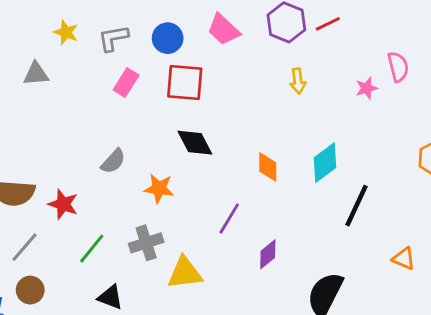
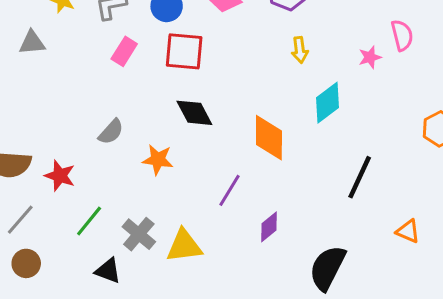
cyan diamond: (325, 163) -> (327, 103), moved
orange diamond: (268, 167) -> (269, 138), size x1.5
gray cross: (146, 243) -> (139, 234), moved, turned -32

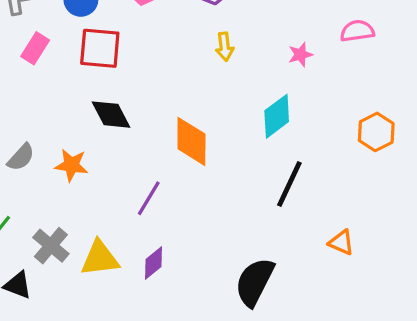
pink semicircle: (402, 35) -> (357, 31), moved, turned -84
cyan diamond: (327, 103) -> (277, 116), moved
gray semicircle: (111, 132) -> (21, 157), moved
purple diamond: (269, 227) -> (154, 263), moved

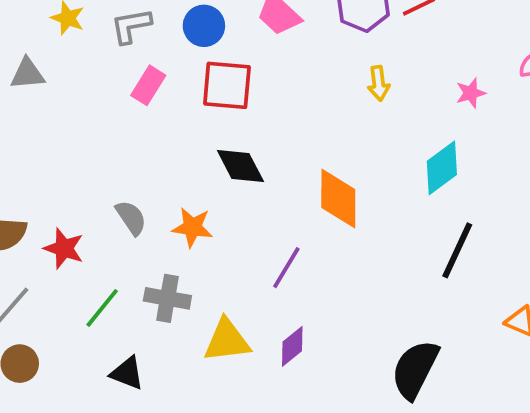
gray semicircle: (21, 157) -> (131, 218), turned -76
gray cross: (51, 246) -> (167, 298), moved, turned -30

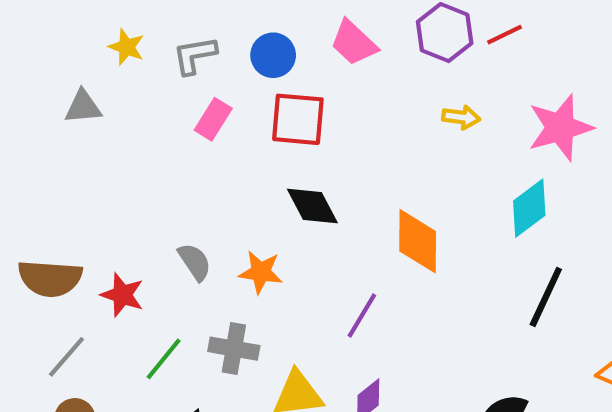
yellow arrow: (379, 83) -> (461, 117), turned -76
pink star: (471, 93) -> (560, 128), size x2.0

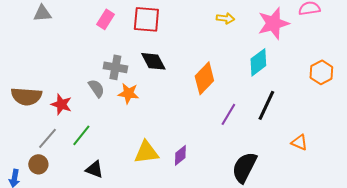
orange diamond: (418, 241) -> (204, 78), turned 44
purple line: (362, 316) -> (228, 114), moved
gray cross: (234, 349) -> (115, 67), moved
gray line: (67, 357) -> (47, 138), moved

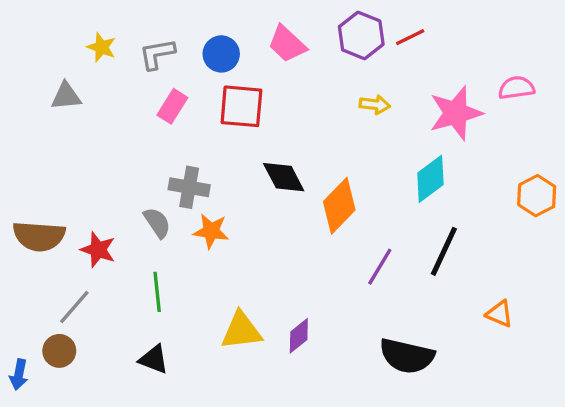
black diamond: (153, 61) -> (284, 177), moved
green line: (81, 135) -> (157, 292), moved, turned -45
black semicircle: (244, 167) -> (407, 356), turned -104

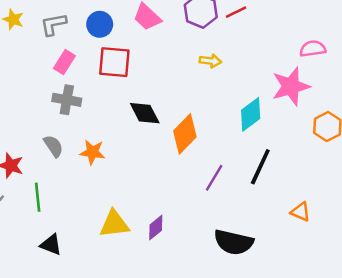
pink star: (456, 113) -> (291, 86), moved
gray cross: (189, 187) -> (67, 100), moved
green line: (157, 292) -> (38, 197), moved

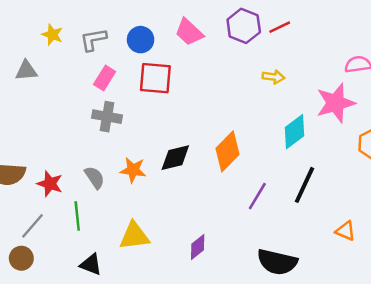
yellow arrow: (210, 61) -> (273, 77), moved
black diamond: (145, 113) -> (175, 158), moved, turned -76
gray semicircle: (53, 146) -> (95, 177), moved
yellow triangle: (114, 224) -> (134, 236), moved

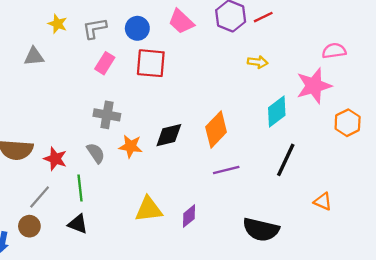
gray cross: (107, 117) -> (107, 115), moved
purple line: (257, 196) -> (226, 170), moved, turned 45
yellow triangle: (134, 236) -> (149, 209), moved
black triangle: (91, 264) -> (78, 224), moved

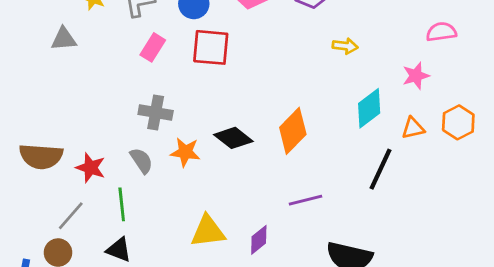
pink star: (314, 86) -> (416, 76), size x0.6
black diamond: (169, 135) -> (233, 138), turned 52
purple line: (226, 170) -> (306, 200), moved
orange triangle: (323, 201) -> (413, 128), moved, turned -36

